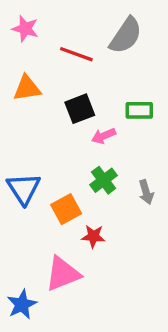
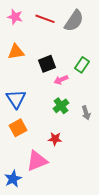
red line: (76, 54) -> (45, 19), moved
green rectangle: (139, 110) -> (82, 65), turned -56
blue triangle: (24, 189) -> (16, 99), moved
orange square: (66, 209) -> (18, 128), moved

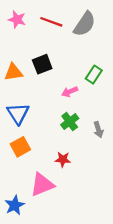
orange triangle: (16, 52) -> (13, 72), moved
black square: (47, 64) -> (42, 64), moved

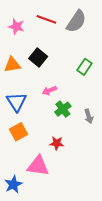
pink star: (17, 19) -> (16, 27), moved
black square: (42, 64) -> (38, 58), turned -30
pink arrow: (70, 92) -> (49, 91), moved
pink triangle: (42, 185) -> (38, 166), turned 30

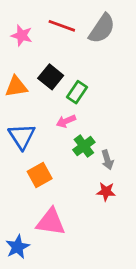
green rectangle: (85, 67) -> (77, 92), moved
gray arrow: (89, 116) -> (107, 160), moved
orange square: (19, 132) -> (40, 175), moved
red star: (57, 143) -> (106, 192), moved

